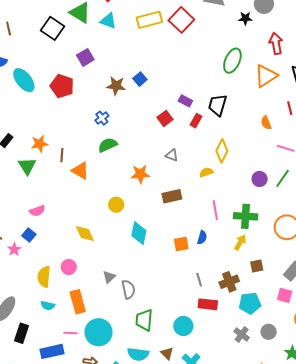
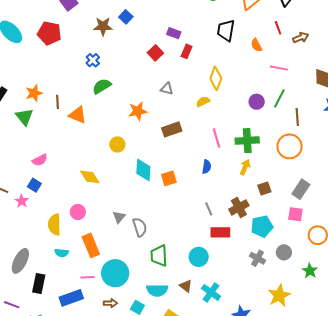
black trapezoid: (218, 105) -> (226, 30), moved
orange square: (181, 244) -> (169, 178), moved

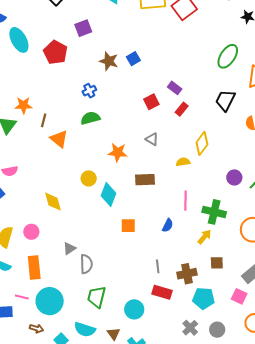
cyan diamond: (143, 170) -> (109, 195), moved

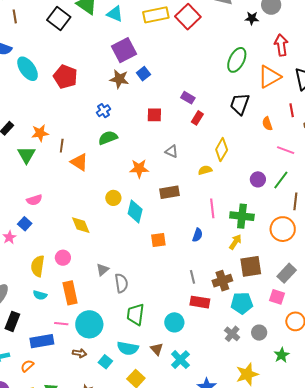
purple square: (83, 28) -> (124, 50), moved, size x1.4
red square: (151, 102) -> (154, 115), moved, turned 35
brown square: (217, 263) -> (251, 266), size x1.6

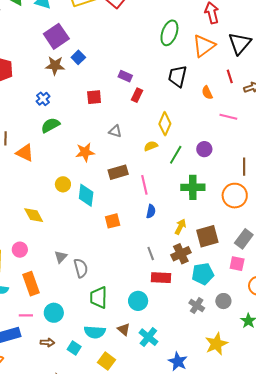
green line: (281, 180) -> (176, 155), moved
pink line: (212, 208) -> (144, 185), moved
yellow arrow: (235, 242) -> (180, 227), moved
cyan circle: (89, 324) -> (54, 313), size x0.7

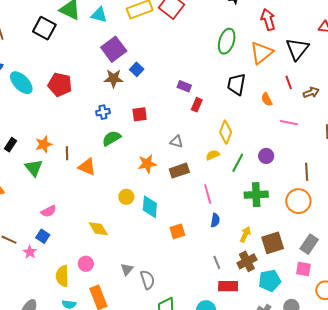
red square: (94, 97) -> (140, 114), moved
blue cross: (43, 99) -> (103, 112), turned 32
brown rectangle: (118, 172) -> (179, 171), moved

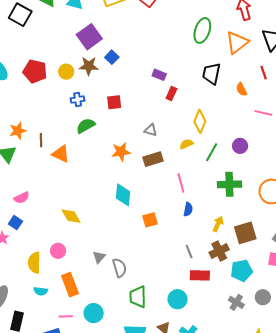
yellow circle: (126, 197) -> (66, 72), moved

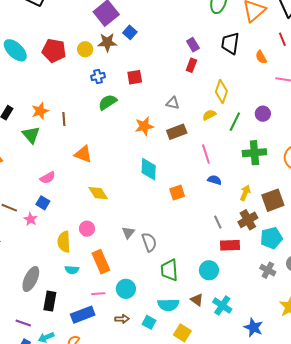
purple rectangle: (159, 75) -> (193, 45), moved, turned 40
orange triangle: (61, 154) -> (83, 154), moved
blue semicircle: (188, 209) -> (215, 180), turned -80

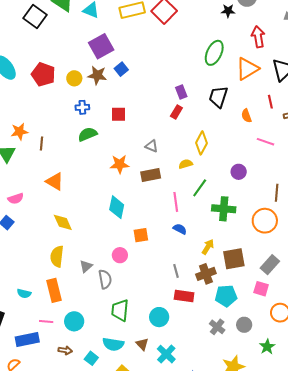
green line: (235, 122) -> (200, 188), moved
pink circle: (87, 229) -> (120, 255), moved
yellow semicircle: (64, 242) -> (57, 256), moved

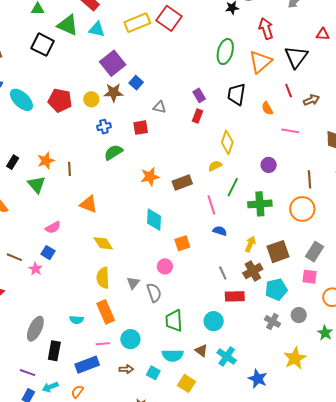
gray triangle: (152, 146) -> (160, 107), moved

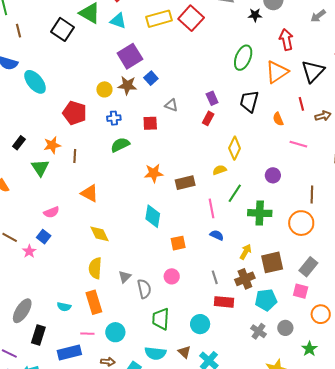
red pentagon: (60, 100) -> (75, 113), moved
pink circle: (165, 266) -> (172, 276), moved

